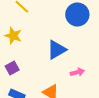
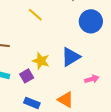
yellow star: (13, 36) -> (41, 61), moved

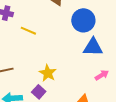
blue triangle: (71, 57) -> (93, 47), moved, turned 50
yellow star: (41, 61) -> (48, 73), turned 30

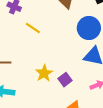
purple square: (39, 92) -> (65, 80), moved

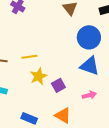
yellow line: (33, 28) -> (29, 57), moved, turned -49

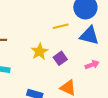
yellow line: (29, 57) -> (61, 26), moved

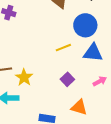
yellow star: (40, 51) -> (24, 77), moved

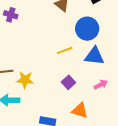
yellow star: (24, 77) -> (25, 80), turned -30

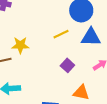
yellow star: (25, 80) -> (20, 45), moved

